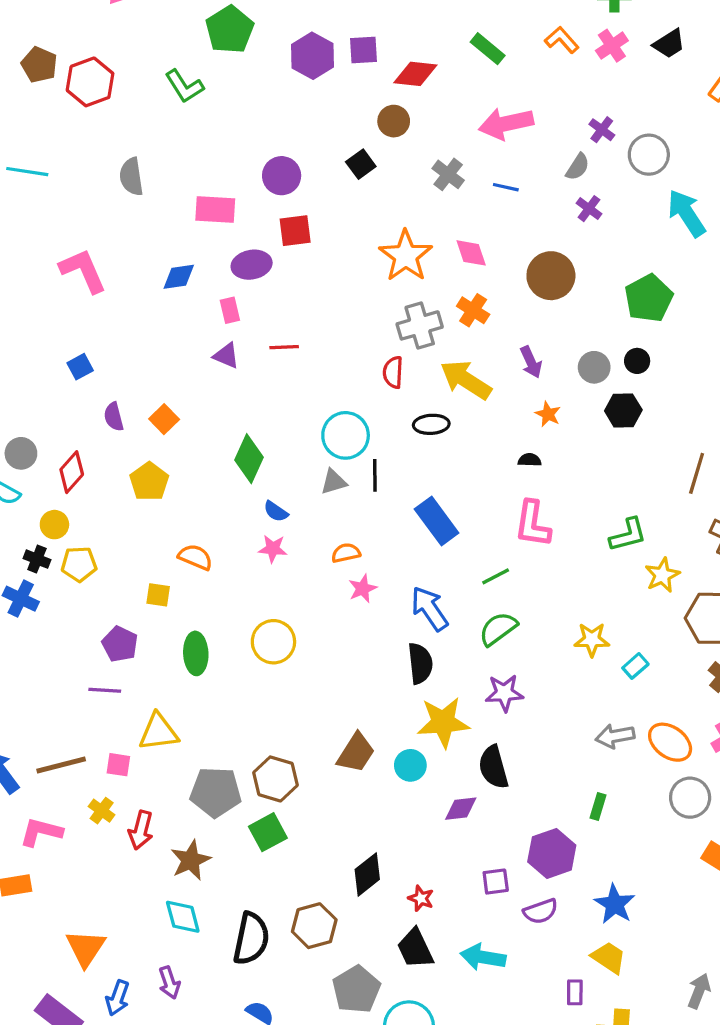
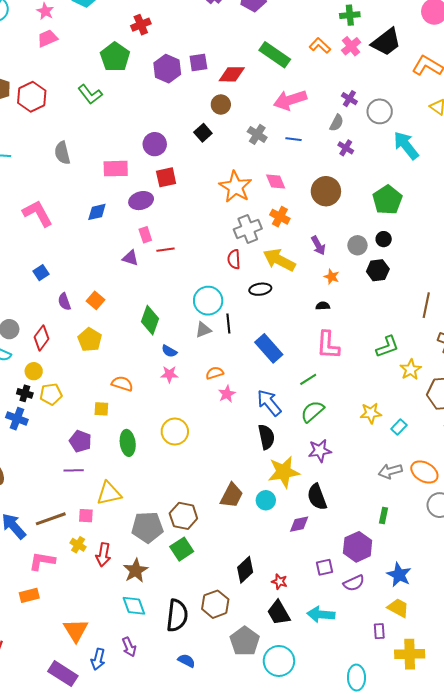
black trapezoid: (669, 44) -> (386, 42), size x1.5
green rectangle: (488, 49) -> (275, 55), size x1.4
pink rectangle: (230, 310) -> (145, 235), moved

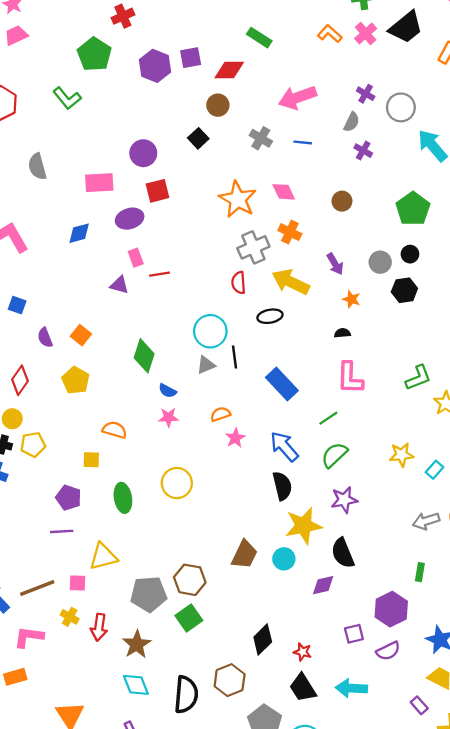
green rectangle: (275, 55) -> (259, 38), moved, size x0.7
brown circle: (326, 191) -> (342, 201), size x0.6
blue square: (41, 273) -> (17, 305), turned -35
purple rectangle: (379, 631) -> (419, 705), turned -35

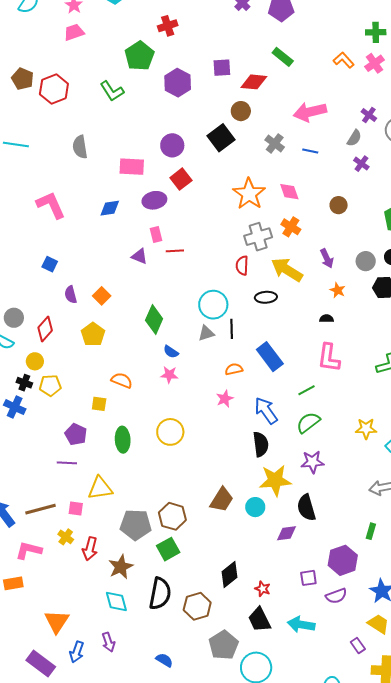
purple hexagon: (155, 66) -> (178, 83), moved
black square: (198, 138) -> (221, 138), size x1.5
red square: (157, 191) -> (181, 179), turned -30
orange semicircle: (220, 414) -> (234, 369), moved
black semicircle: (186, 695) -> (160, 594), moved

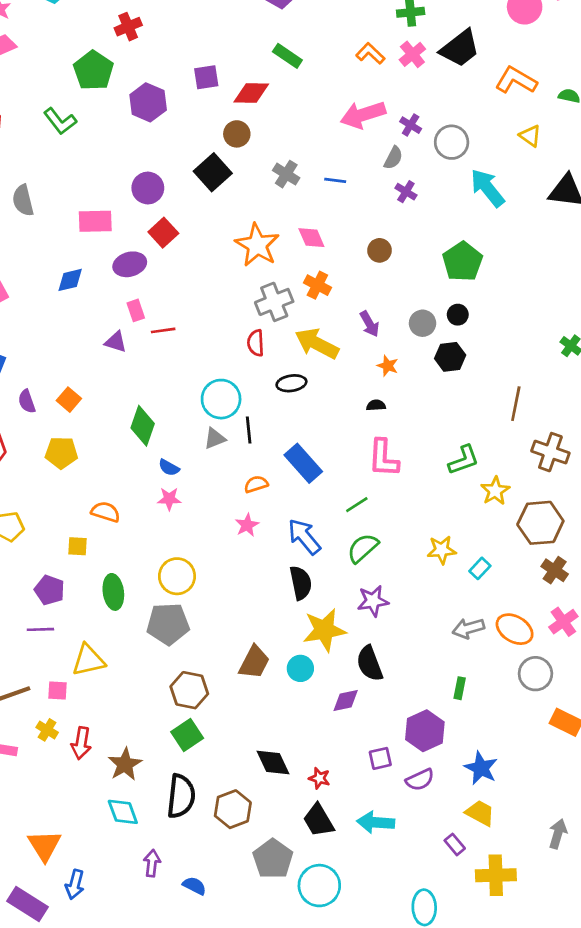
pink arrow: (310, 112) -> (363, 115), moved
yellow pentagon: (93, 334) -> (61, 453), turned -30
gray pentagon: (136, 525) -> (168, 624), moved
black diamond: (229, 574) -> (273, 762), turned -72
purple arrow: (108, 642) -> (152, 863), moved, turned -150

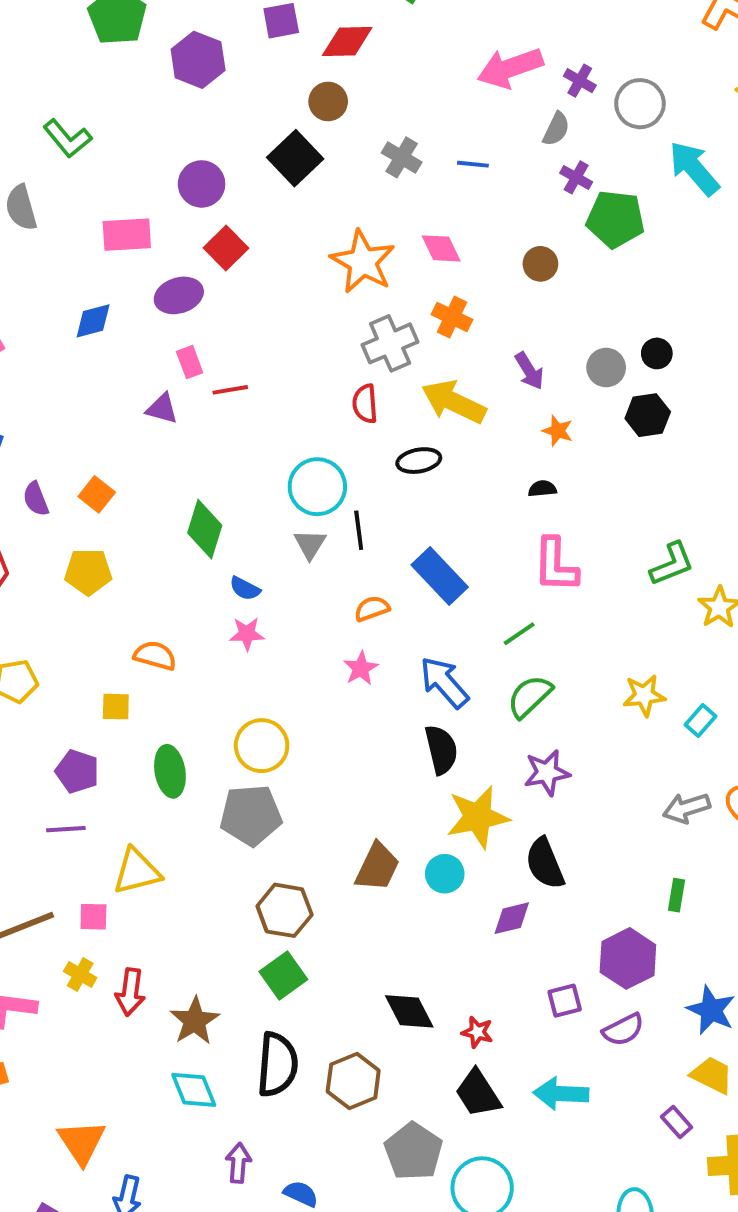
green L-shape: (60, 121) -> (67, 139), moved
green pentagon: (463, 262) -> (615, 219), moved, turned -30
gray triangle: (215, 439) -> (310, 544), turned -35

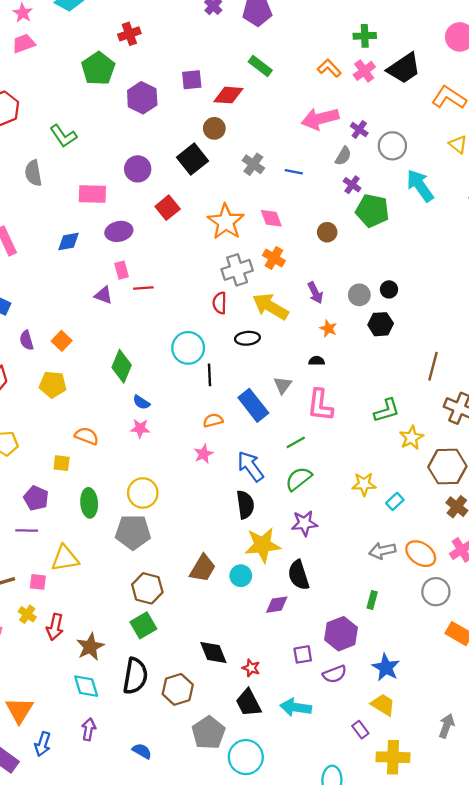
red square: (226, 248) -> (168, 208), moved
gray triangle: (310, 544) -> (283, 385), moved
purple arrow: (238, 1163) -> (89, 729), moved

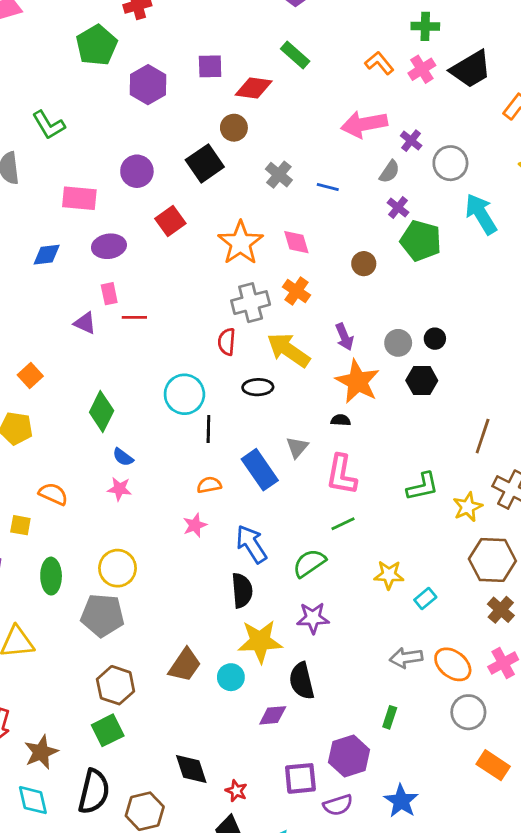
orange star: (328, 328) -> (358, 382), size x2.0
yellow star: (411, 438) -> (468, 507), moved
green line: (296, 442) -> (343, 524), moved
purple square: (303, 654) -> (300, 778), size x1.4

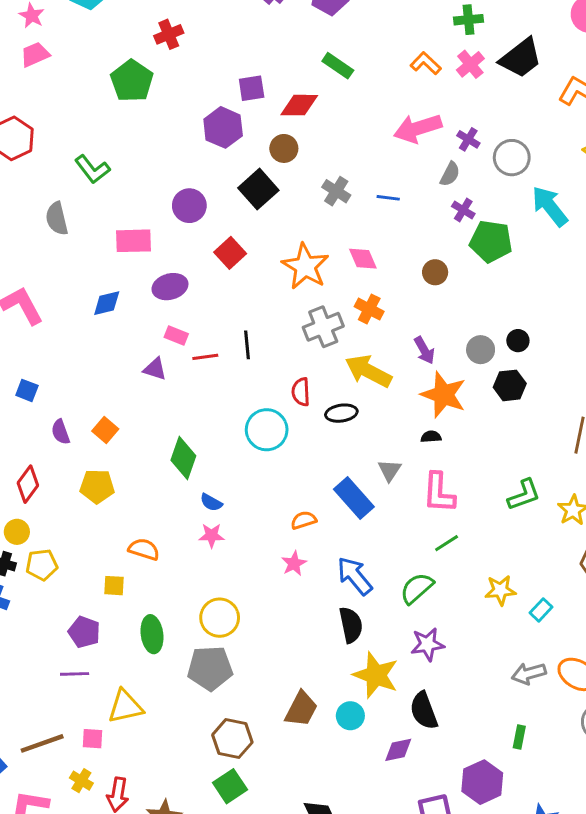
purple hexagon: (148, 85) -> (223, 127), moved
pink rectangle: (109, 294) -> (176, 336), turned -50
red semicircle: (227, 342) -> (301, 392), moved
black line: (208, 429) -> (247, 345), moved
yellow star: (260, 641) -> (376, 675), turned 30

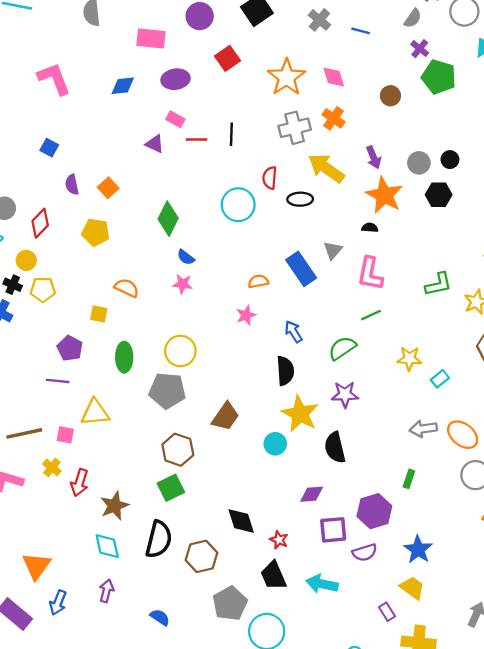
blue arrow: (355, 576) -> (294, 332), size x0.7
brown trapezoid: (301, 709) -> (225, 417), moved
purple diamond: (398, 750) -> (312, 494), moved

